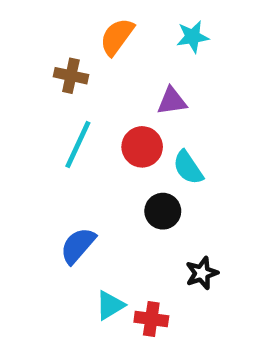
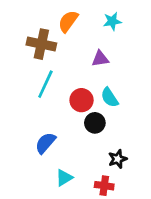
brown cross: (71, 76) -> (41, 44), size x1.5
red circle: (142, 147) -> (82, 100), moved
red cross: (151, 319) -> (104, 186), moved

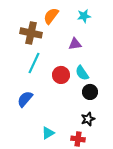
black circle: (95, 123) -> (90, 92), moved
blue semicircle: (45, 143) -> (25, 99), moved

